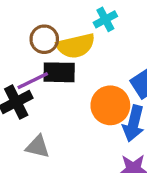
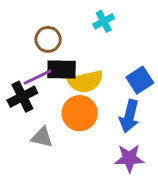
yellow semicircle: (76, 46) -> (86, 82), moved
orange circle: (110, 105) -> (80, 113), moved

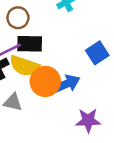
yellow semicircle: (86, 82) -> (24, 66), moved, turned 32
blue arrow: (129, 116) -> (66, 84), moved, turned -128

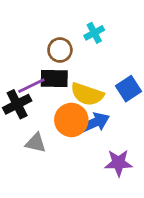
brown circle: (18, 18) -> (60, 50), moved
yellow semicircle: (24, 66) -> (87, 94), moved

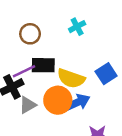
brown circle: (60, 50) -> (30, 34), moved
gray triangle: (36, 143) -> (28, 105), moved, turned -42

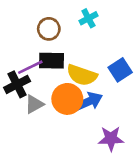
brown circle: (30, 34) -> (49, 29), moved

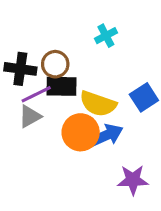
brown circle: (49, 29) -> (55, 64), moved
black cross: (17, 84) -> (20, 69), moved, turned 35
gray triangle: (34, 104) -> (30, 116), moved

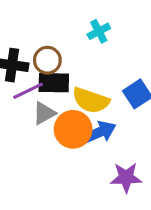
gray triangle: (30, 116) -> (44, 113), moved

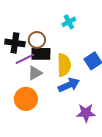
yellow semicircle: (91, 100) -> (64, 65), turned -110
orange circle: (73, 129) -> (26, 99), moved

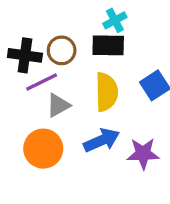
black rectangle: (41, 54) -> (108, 45), moved
blue arrow: (69, 85) -> (102, 140), moved
purple star: (86, 113) -> (143, 154), moved

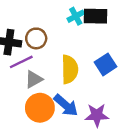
black rectangle: (108, 45) -> (96, 16), moved
blue arrow: (102, 140) -> (66, 105), turned 65
orange circle: (43, 149) -> (40, 108), moved

